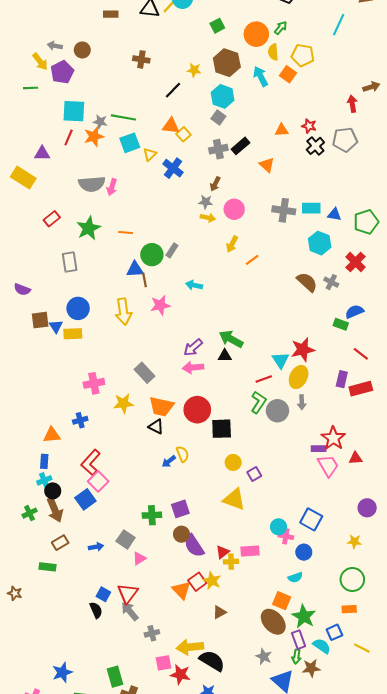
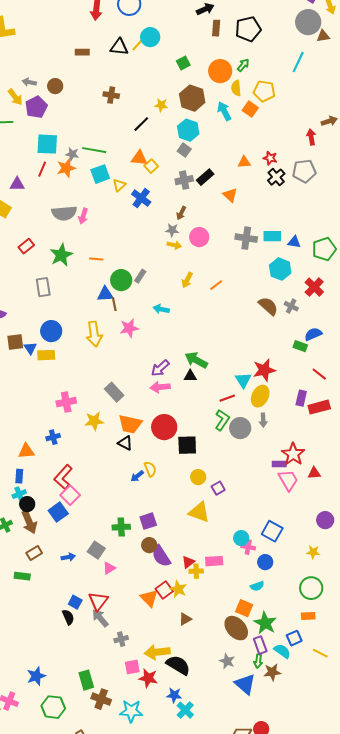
yellow arrow: (232, 244) -> (187, 280), moved

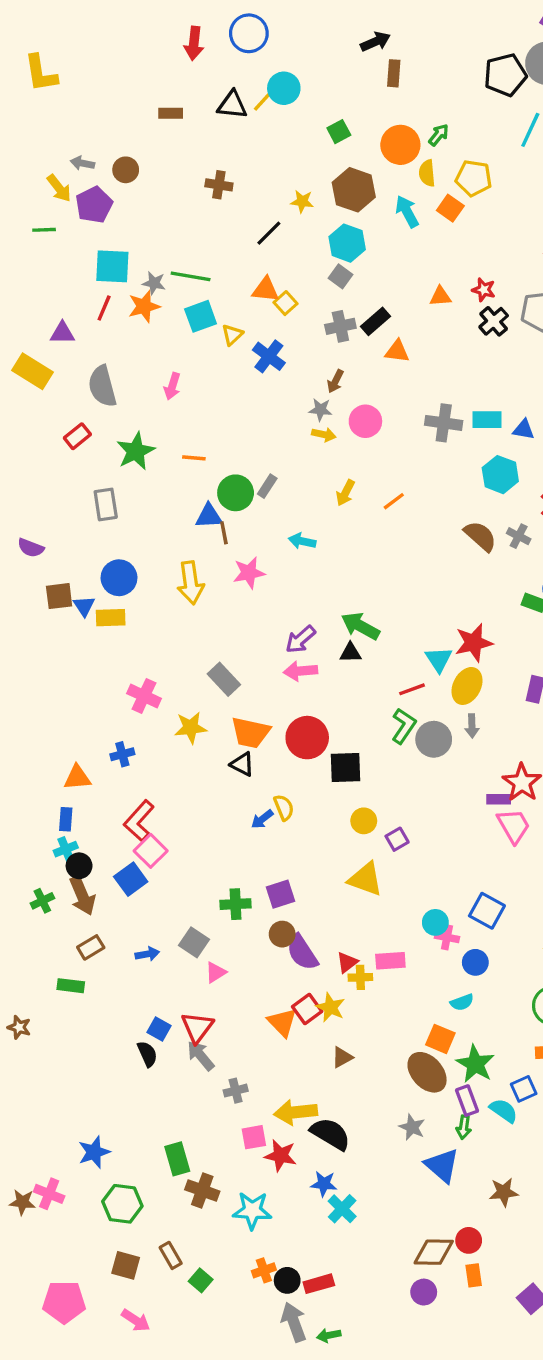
black pentagon: (248, 29) -> (505, 75), moved
orange triangle: (230, 195) -> (397, 351), moved, turned -35
gray semicircle: (64, 213) -> (102, 386), moved, turned 80
pink cross: (66, 402) -> (144, 696), turned 36
brown star: (272, 672) -> (504, 1192), moved

